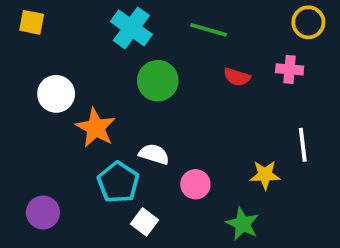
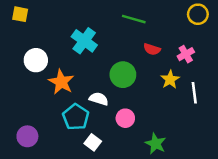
cyan cross: (131, 28) -> (84, 41), moved
pink cross: (290, 69) -> (186, 54), moved, turned -35
green circle: (158, 81) -> (123, 75), moved
yellow star: (265, 175) -> (170, 80), moved, turned -30

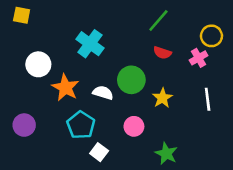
yellow circle: (198, 14) -> (211, 36), moved
green line: (134, 19) -> (158, 20), moved, turned -65
yellow star: (170, 80) -> (162, 98), moved
white semicircle: (99, 99) -> (103, 93), moved
purple circle: (27, 136) -> (24, 125), moved

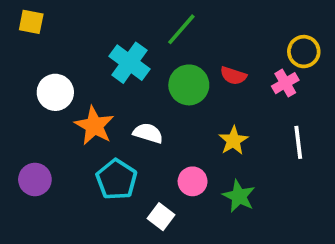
green line: (158, 20) -> (181, 29), moved
green circle: (131, 80) -> (189, 85), moved
white square: (99, 152) -> (161, 217), moved
green star: (166, 153) -> (239, 196), moved

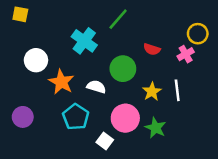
green circle: (189, 85) -> (123, 69), moved
white line: (298, 142) -> (177, 90), moved
pink circle: (193, 181) -> (125, 118), size x1.5

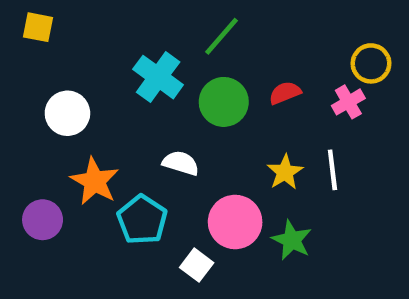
red semicircle: (152, 49) -> (285, 93), turned 140
green circle: (123, 69) -> (224, 102), moved
orange star: (61, 82) -> (95, 181), moved

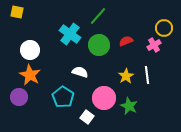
orange star: (95, 181) -> (30, 75), moved

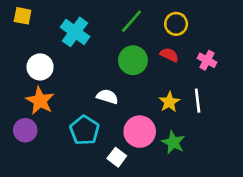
yellow circle: (164, 28) -> (176, 24), moved
cyan cross: (70, 34) -> (75, 32), moved
red semicircle: (126, 41) -> (169, 55), turned 48
pink cross: (154, 45) -> (207, 60), turned -32

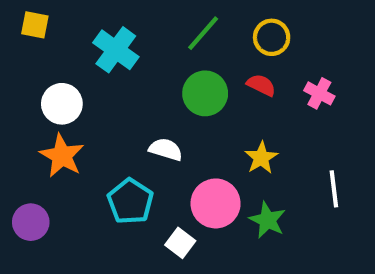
white line: (198, 101) -> (334, 189), moved
purple circle: (25, 130) -> (31, 222), moved

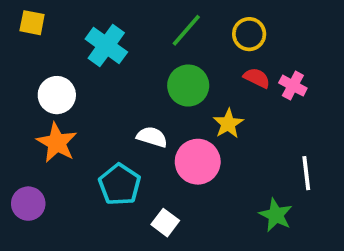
red semicircle: (261, 85) -> (257, 78), moved
yellow star: (261, 158) -> (228, 124), moved
pink circle: (216, 203) -> (198, 162), moved
green star: (267, 220) -> (276, 215), moved

